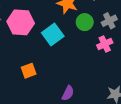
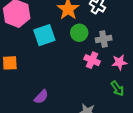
pink cross: (105, 44) -> (92, 60), turned 32

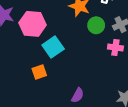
cyan square: (44, 35) -> (53, 47), moved

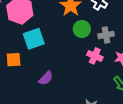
purple semicircle: (78, 95) -> (46, 78), moved

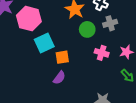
gray cross: (106, 35) -> (110, 23), moved
orange square: (14, 60) -> (62, 57), moved

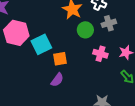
pink hexagon: (29, 19) -> (16, 33), moved

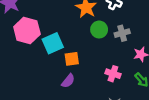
gray cross: (109, 23) -> (122, 33), moved
pink cross: (100, 54) -> (113, 74), moved

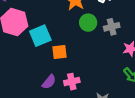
pink cross: (113, 74) -> (72, 82), moved, turned -32
purple semicircle: (68, 81) -> (49, 82), moved

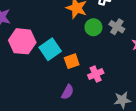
gray cross: (112, 27) -> (117, 27), turned -32
pink cross: (72, 82) -> (96, 74), moved

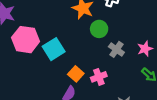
gray cross: (117, 27) -> (116, 49), moved
orange square: (72, 61) -> (76, 74), moved, turned -32

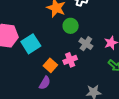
pink cross: (99, 77) -> (70, 60), moved

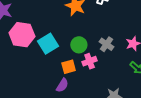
green circle: (71, 26) -> (79, 45), moved
orange square: (50, 65) -> (69, 67), turned 32

